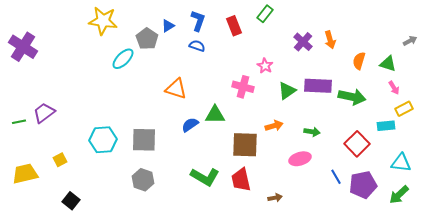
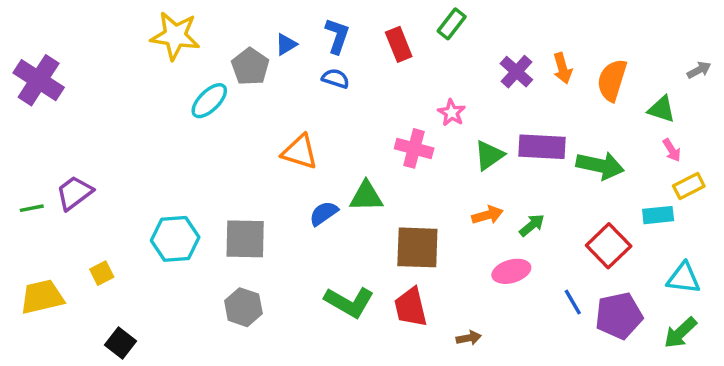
orange semicircle: (359, 61) -> (612, 80), moved, size x1.4
orange arrow: (274, 126) -> (487, 215), moved
green arrow: (312, 132) -> (532, 225), turned -49

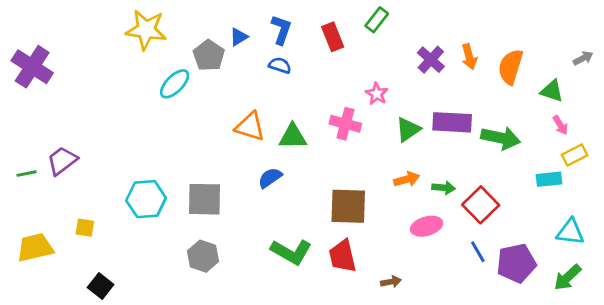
green triangle: (366, 196) -> (293, 136), moved
green arrow: (532, 225) -> (444, 188), turned 45
red square: (609, 246) -> (481, 205), moved
yellow square: (102, 273) -> (85, 228), turned 36

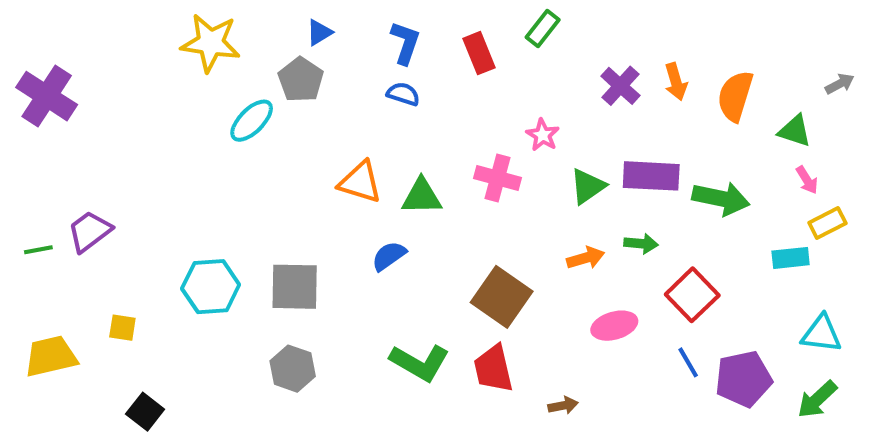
blue triangle: (239, 37) -> (319, 33), moved
green arrow: (444, 188) -> (641, 244), moved
brown square: (348, 206) -> (502, 297), turned 33

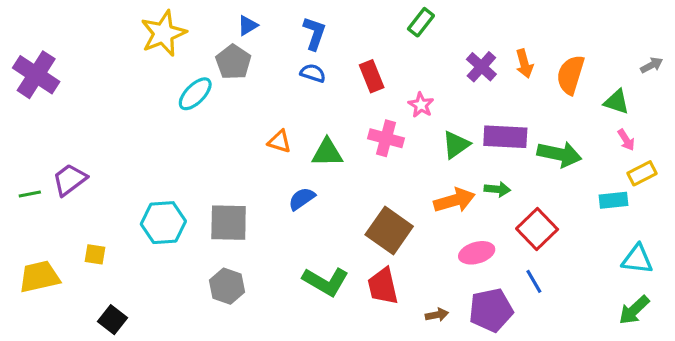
yellow star: (211, 43) -> (163, 33), turned -30
red rectangle: (479, 53) -> (372, 76), moved
orange triangle: (360, 182) -> (279, 141), size x0.7
orange arrow: (586, 258) -> (454, 200), size x1.4
purple pentagon: (743, 379) -> (491, 310), moved

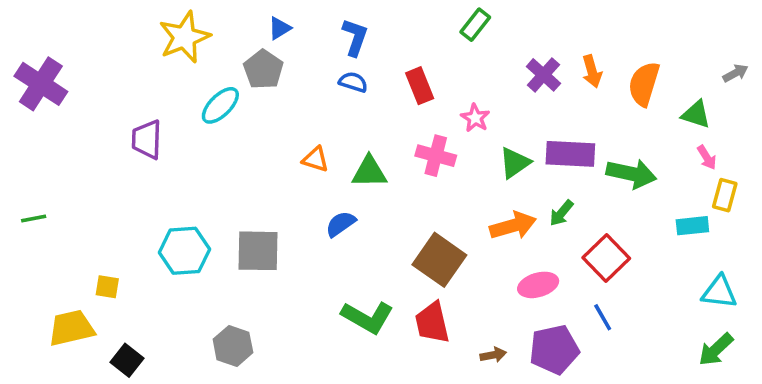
yellow rectangle: (642, 173) -> (725, 195), turned -48
purple trapezoid: (70, 180) -> (147, 140), moved, turned -51
green arrow: (497, 189) -> (561, 213), turned 125
yellow trapezoid: (39, 277) -> (71, 328), moved
gray hexagon: (227, 286) -> (233, 346), moved

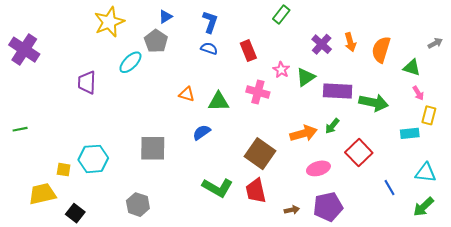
green triangle: (515, 163) -> (306, 77), moved
cyan hexagon: (184, 251) -> (93, 159), moved
blue line: (603, 317) -> (390, 188), moved

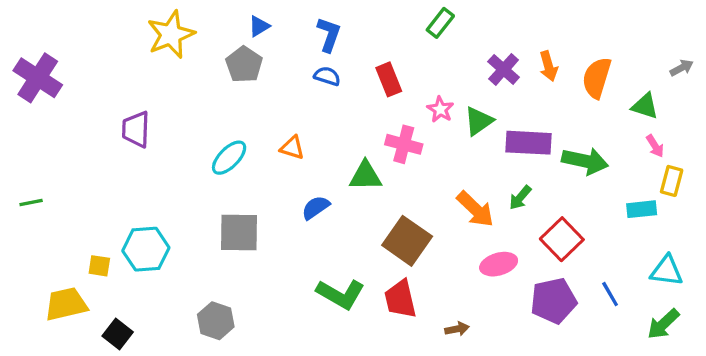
cyan ellipse: (130, 62) -> (229, 158), moved
green triangle: (219, 102) -> (365, 176), moved
orange arrow: (304, 133) -> (475, 209), turned 60
purple pentagon: (328, 207) -> (553, 301), moved

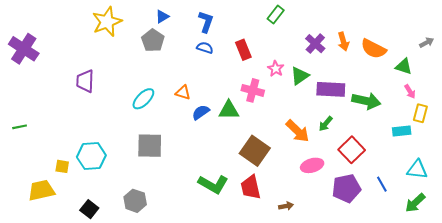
orange semicircle: (597, 78) -> (374, 49), turned -80
blue semicircle: (316, 208) -> (201, 112), moved
black square: (118, 334) -> (89, 209), moved

